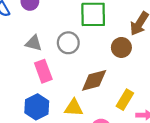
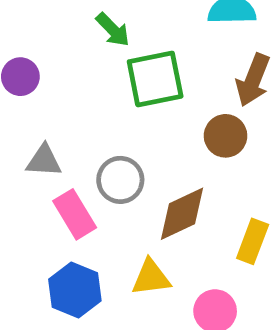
gray circle: (68, 43) -> (120, 180), moved

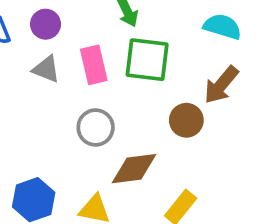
gray triangle: (44, 161) -> (46, 69), moved
pink rectangle: (75, 214) -> (94, 65), moved

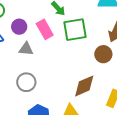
pink rectangle: (94, 65) -> (45, 29), moved
gray circle: (96, 127) -> (26, 82), moved

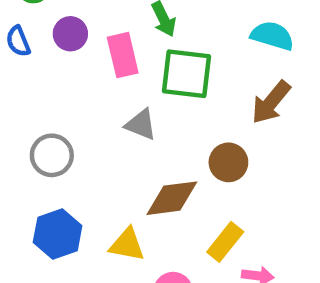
gray triangle: (26, 49) -> (141, 125), moved
brown circle: (103, 54) -> (228, 162), moved

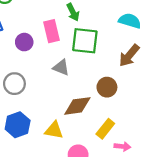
purple circle: (70, 34) -> (24, 42), moved

